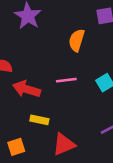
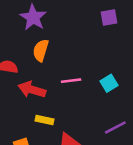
orange semicircle: (77, 40) -> (41, 50), moved

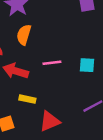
cyan square: (109, 83) -> (87, 65), turned 35

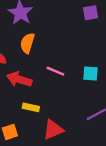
pink line: (52, 63) -> (55, 71), turned 30

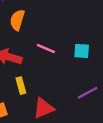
yellow rectangle: (31, 107) -> (21, 86), turned 63

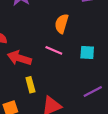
orange semicircle: (17, 20) -> (62, 24), moved

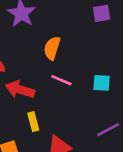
orange semicircle: (62, 24) -> (52, 48), moved

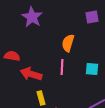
orange semicircle: (52, 48) -> (68, 43), moved
pink line: (61, 80) -> (62, 67), turned 70

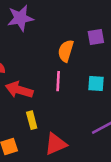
purple star: (32, 17) -> (20, 18), turned 30
purple square: (92, 17) -> (96, 37), moved

